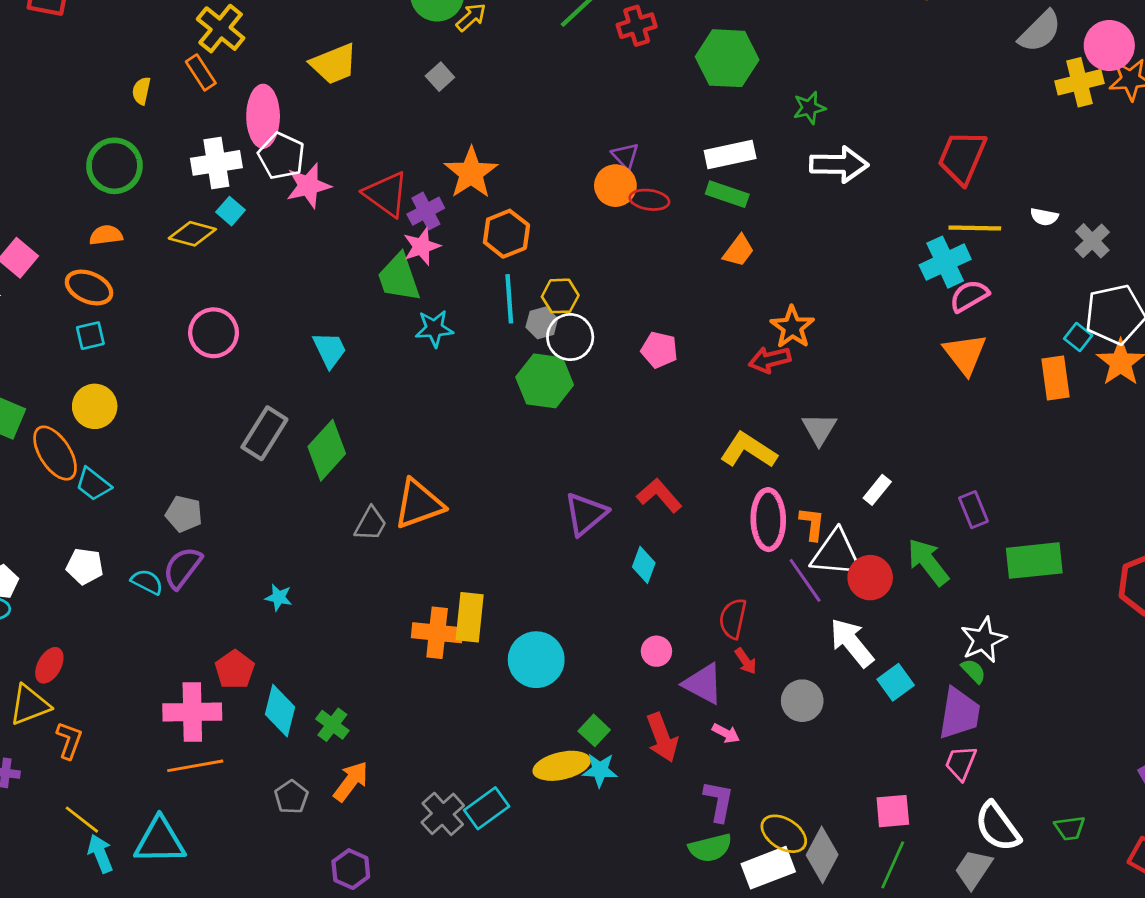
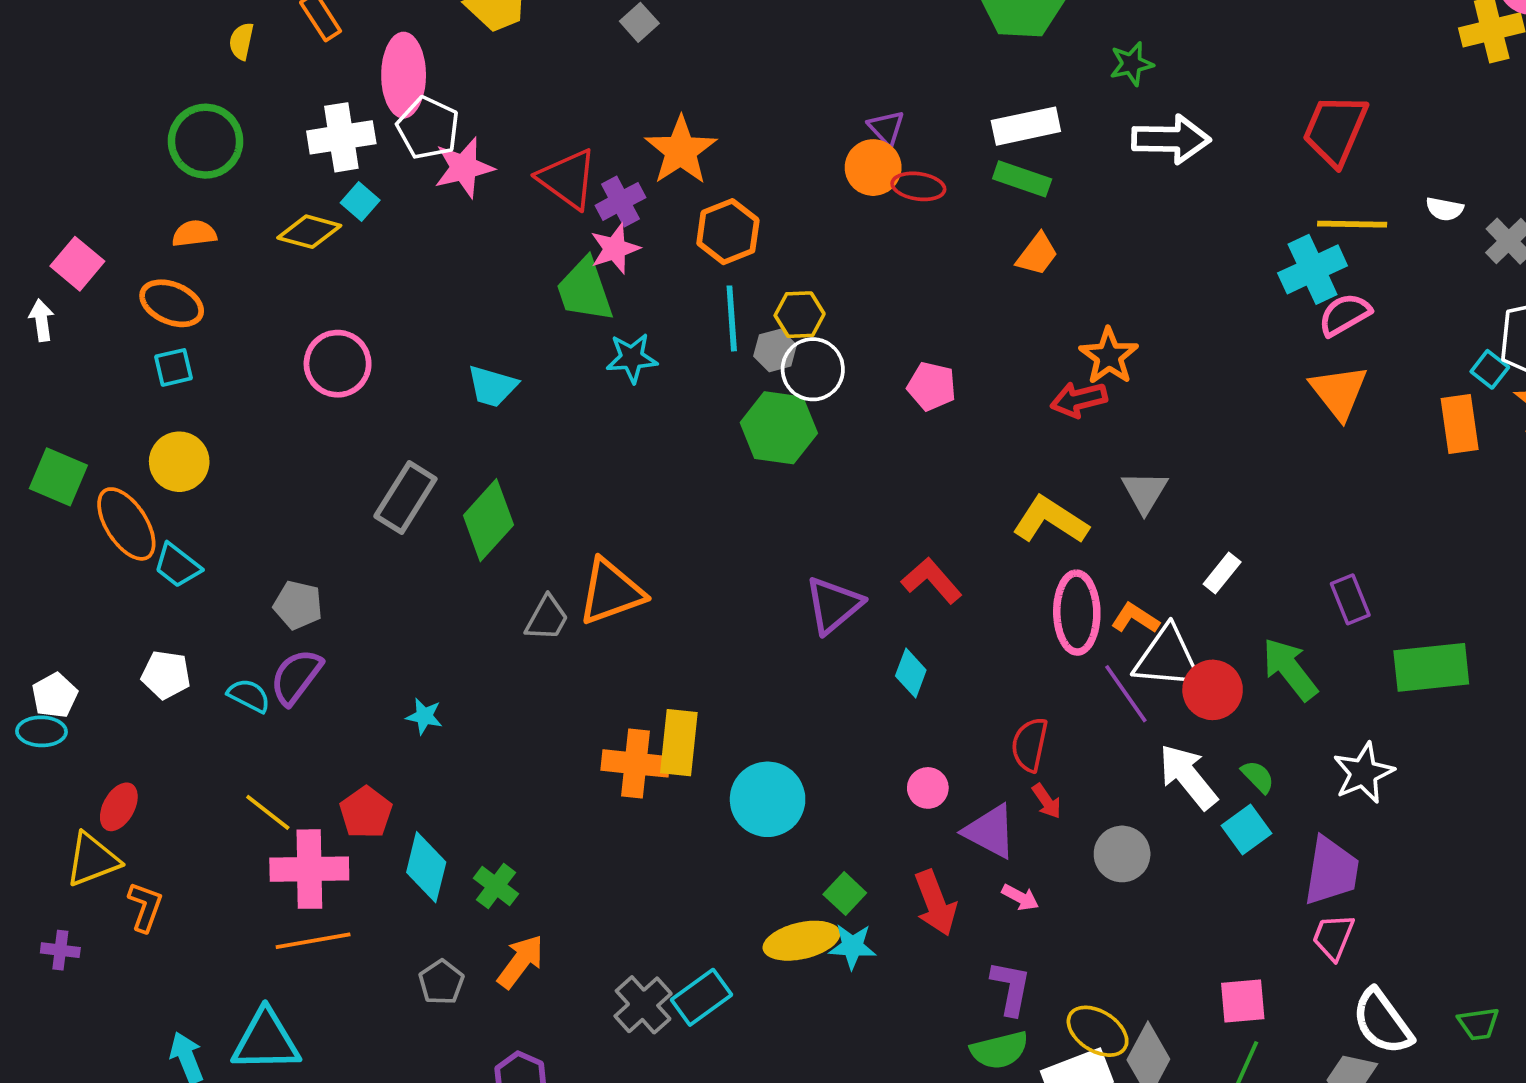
cyan trapezoid: (330, 350) -> (492, 386), turned 132
orange L-shape: (812, 524) -> (1135, 618), turned -64
green semicircle: (973, 671) -> (1258, 777), moved
yellow line: (82, 820) -> (268, 812), moved

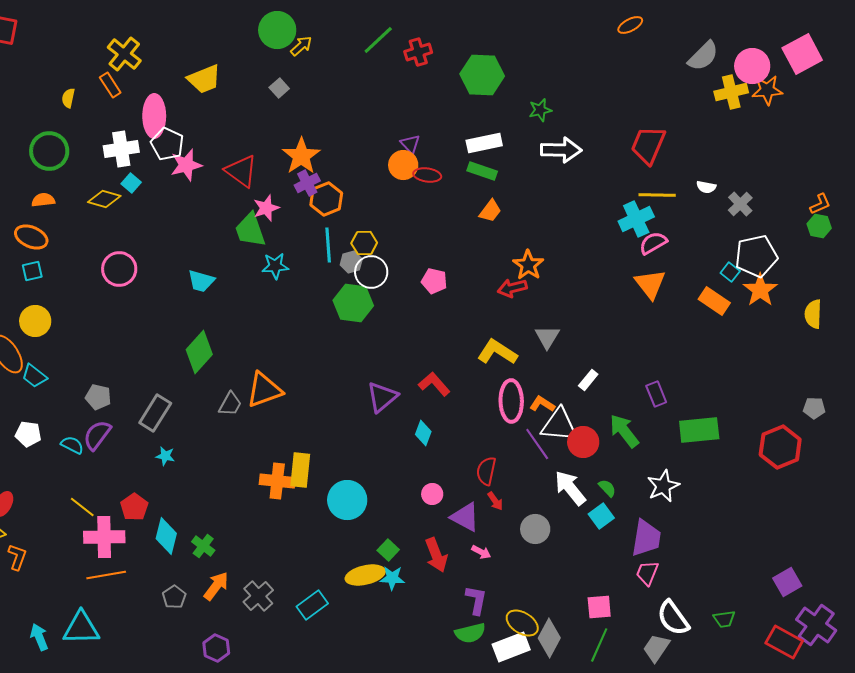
purple cross: (620, 201) -> (307, 183), moved
orange rectangle: (1460, 424) -> (714, 301), turned -48
gray rectangle: (405, 498) -> (155, 413), moved
gray cross: (643, 1005) -> (258, 596), moved

